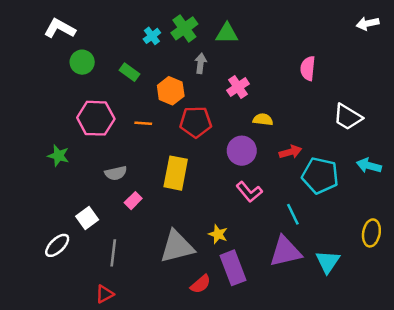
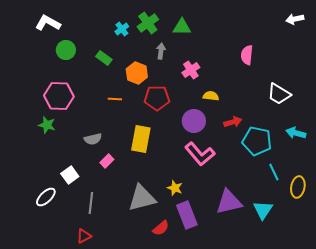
pink hexagon: (96, 118) -> (59, 96), moved
pink L-shape: (249, 192) -> (200, 154), size x1.4
cyan line: (293, 214) -> (274, 172), moved

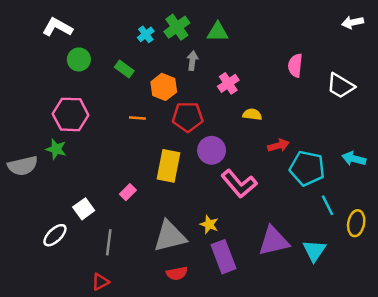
white trapezoid: (279, 94) -> (341, 86), moved
purple circle: (194, 121) -> (212, 150), moved
gray semicircle: (93, 139) -> (23, 166), moved, size x1.4
red semicircle: (161, 228) -> (177, 273), moved, turned 30

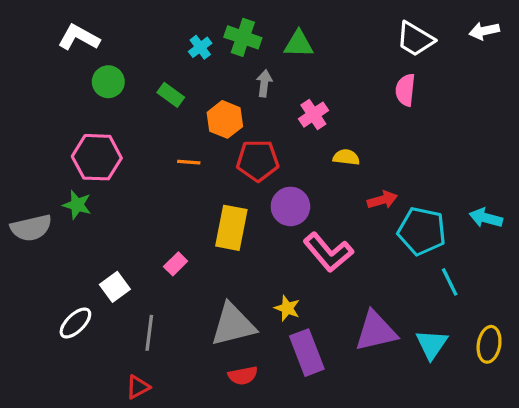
green cross: (177, 27) -> (243, 37), turned -35
white trapezoid: (341, 86) -> (415, 39), moved
yellow ellipse: (356, 223) -> (489, 344), moved

